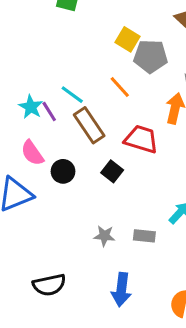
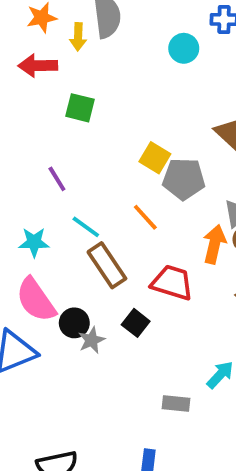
cyan star: (31, 107) -> (34, 242), turned -30
purple line: (49, 112) -> (57, 179), moved
pink semicircle: (32, 153) -> (36, 300), size x1.4
gray star: (104, 236) -> (92, 340), moved, turned -30

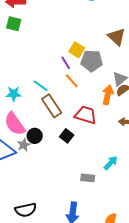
green square: (80, 108) -> (14, 24), moved
purple line: (57, 179) -> (66, 63), moved
gray star: (92, 340) -> (24, 145), moved

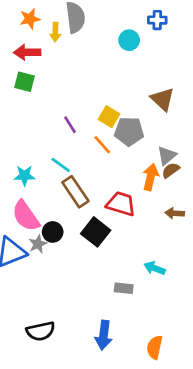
purple line: (66, 63) -> (70, 125), moved
orange line: (72, 81) -> (102, 145), moved
black square: (67, 136) -> (96, 232), size x1.5
cyan arrow: (111, 163) -> (155, 268), turned -112

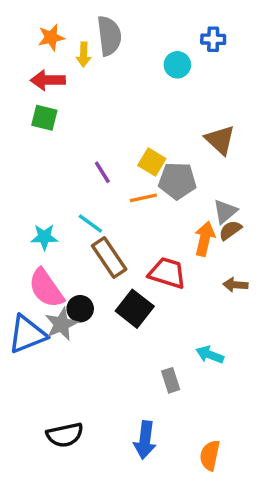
orange line: (102, 145) -> (143, 198), turned -60
gray star: (38, 244) -> (61, 324), size x1.4
gray rectangle: (124, 288) -> (171, 380), turned 66

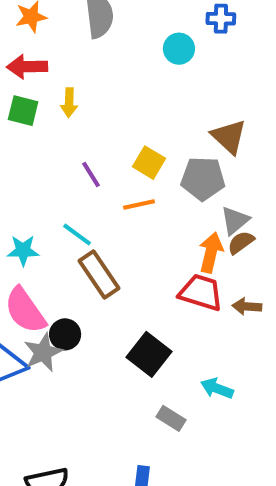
yellow arrow: (84, 55) -> (69, 103), moved
gray pentagon: (177, 181) -> (203, 179), moved
red trapezoid: (167, 273) -> (201, 292), moved
black square: (135, 309) -> (149, 354), moved
gray rectangle: (171, 380) -> (171, 418), turned -40

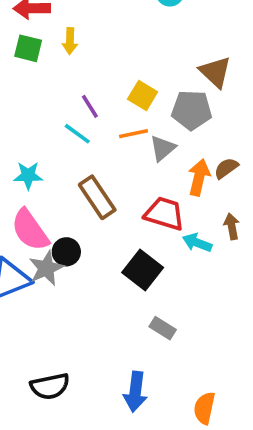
gray triangle: (235, 221) -> (163, 148), moved
cyan line: (77, 234) -> (77, 134), moved
red trapezoid: (201, 292) -> (164, 214), moved
brown arrow: (247, 306) -> (232, 226), turned 75
cyan arrow: (217, 388) -> (197, 243), moved

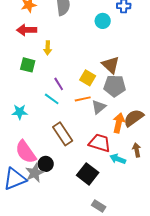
green square: (28, 48) -> (28, 65), moved
brown triangle: (215, 72) -> (111, 65), moved
brown semicircle: (226, 168) -> (134, 118), size x1.5
cyan star: (28, 175) -> (20, 112), moved

